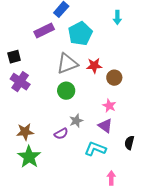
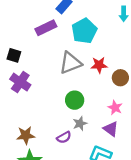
black square: (14, 57) -> (14, 55), turned 32
green circle: (66, 91) -> (75, 100), moved

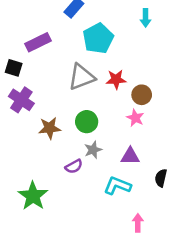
purple rectangle: (46, 28) -> (38, 42), moved
pink star: (115, 108) -> (135, 118), moved
purple triangle: (111, 129) -> (130, 156), turned -35
brown star: (26, 135) -> (50, 128), moved

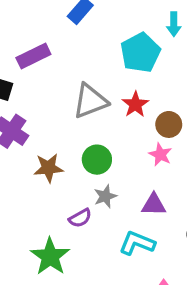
cyan pentagon: (98, 38) -> (140, 53), moved
red star: (116, 79) -> (135, 104), turned -30
green star: (33, 196) -> (50, 256), moved

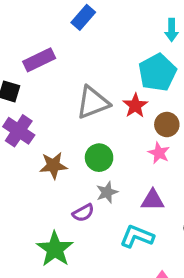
cyan pentagon: (140, 53) -> (157, 73), moved

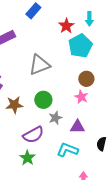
red star: (135, 106) -> (66, 26), moved
gray star: (107, 192) -> (55, 118), moved
purple semicircle: (83, 213) -> (33, 135), size x1.5
green star: (55, 249) -> (27, 158), moved, size x0.7

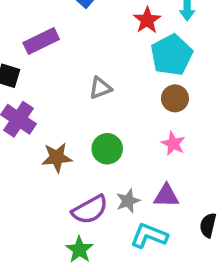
gray triangle: (39, 65) -> (100, 88), size x0.6
brown circle: (86, 79) -> (175, 98), moved
gray star: (55, 118) -> (128, 201), moved

